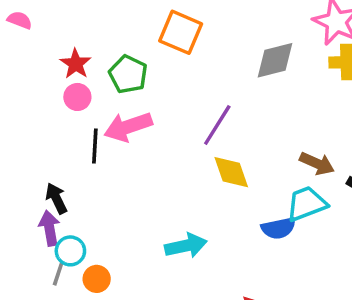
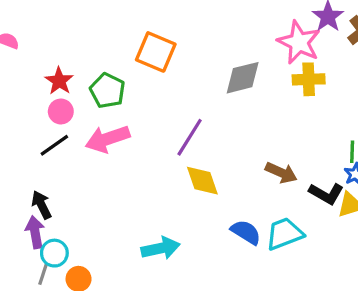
black line: (95, 146) -> (54, 145), moved, turned 52
cyan trapezoid: (307, 204) -> (284, 234), moved
blue semicircle: (279, 228) -> (246, 232), turned -136

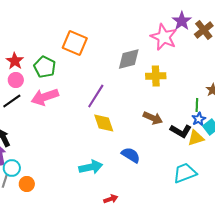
yellow cross: (309, 79) -> (156, 76), moved
cyan trapezoid: (284, 234) -> (185, 173), moved
cyan arrow: (161, 248) -> (91, 167), moved

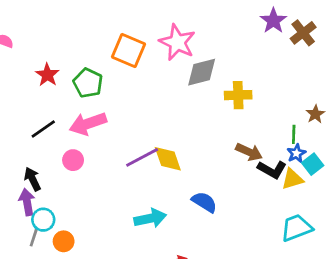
pink star: (164, 37) -> (177, 42), moved
pink circle: (16, 80) -> (73, 160), moved
purple line: (96, 96) -> (142, 157), moved, turned 30
brown arrow: (153, 118) -> (249, 152), moved
cyan trapezoid: (185, 173) -> (296, 228), moved

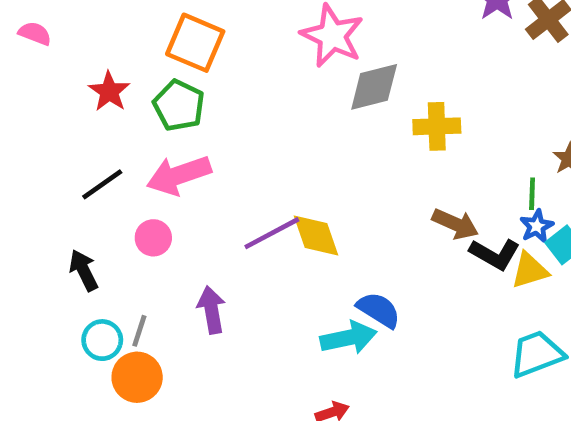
orange square: (129, 50) -> (195, 43), moved
purple arrow: (27, 202) -> (211, 310), moved
cyan arrow: (150, 218) -> (348, 338), moved
gray line: (34, 237) -> (139, 331), moved
orange circle: (64, 241) -> (137, 377), size x1.4

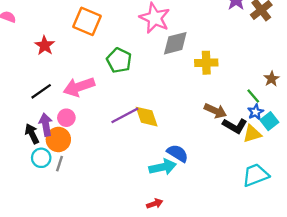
green pentagon: (179, 105) -> (119, 60), moved
green line: (532, 194) -> (253, 96), turned -42
purple arrow: (211, 310) -> (46, 125), moved
cyan circle: (102, 340) -> (41, 158), moved
orange circle: (137, 377) -> (58, 139), moved

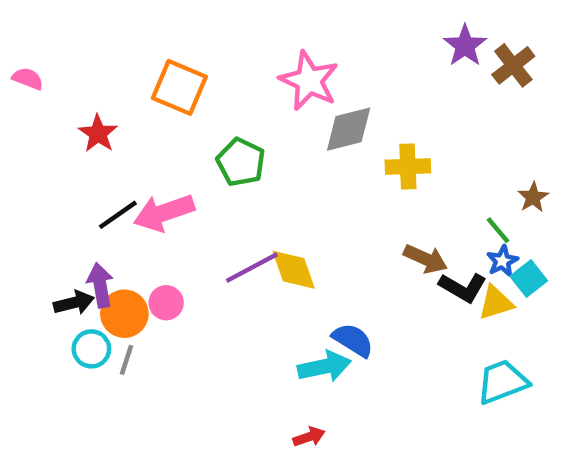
black line: (41, 91) -> (118, 215), moved
pink circle: (66, 118) -> (166, 303), moved
black arrow: (32, 134) -> (74, 303), turned 102

